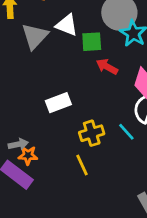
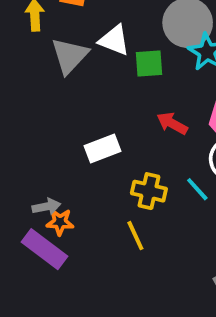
red arrow: (107, 67) -> (172, 123), moved
yellow cross: (92, 133) -> (149, 191), turned 30

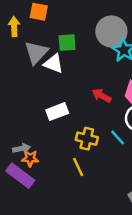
white triangle: (114, 40) -> (54, 64), moved
green square: (149, 63) -> (67, 43), moved

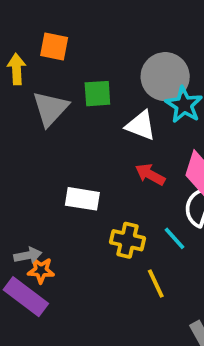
white triangle: (54, 64) -> (141, 126), moved
white rectangle: (57, 112) -> (82, 199), turned 30
yellow line: (78, 167) -> (156, 284), moved

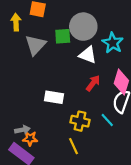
gray circle: (165, 77) -> (83, 27), moved
red arrow: (150, 174) -> (93, 83), turned 98
yellow line: (156, 284) -> (74, 146), moved

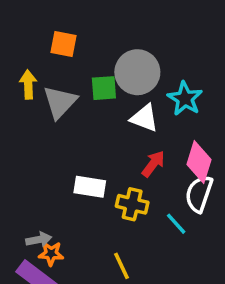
yellow arrow: (16, 22) -> (28, 85), moved
yellow cross: (80, 121) -> (132, 204), moved

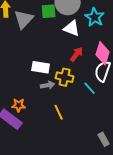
gray arrow: (39, 240) -> (48, 85), moved

